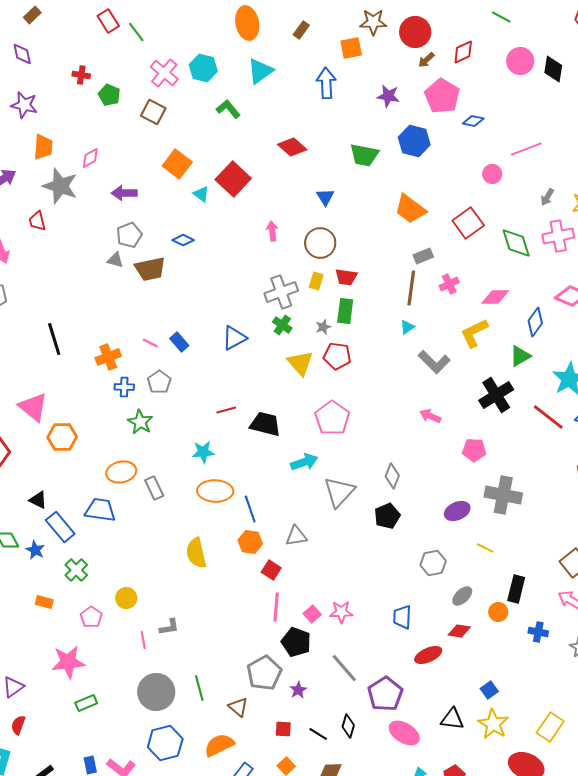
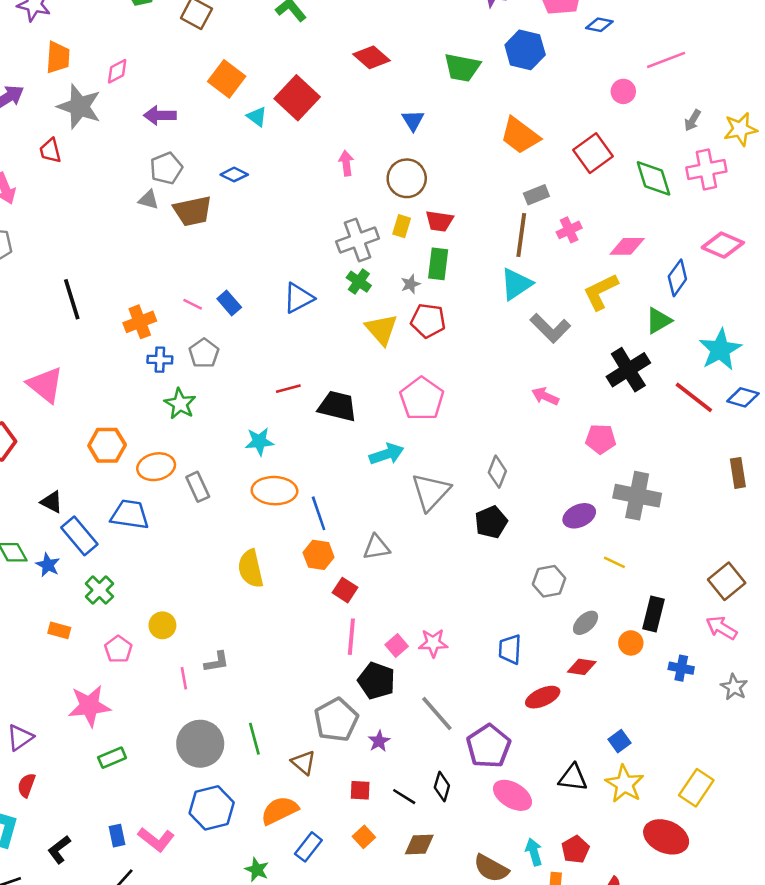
cyan triangle: (407, 327) -> (516, 284), size x1.8
orange hexagon: (62, 437) -> (107, 445), moved

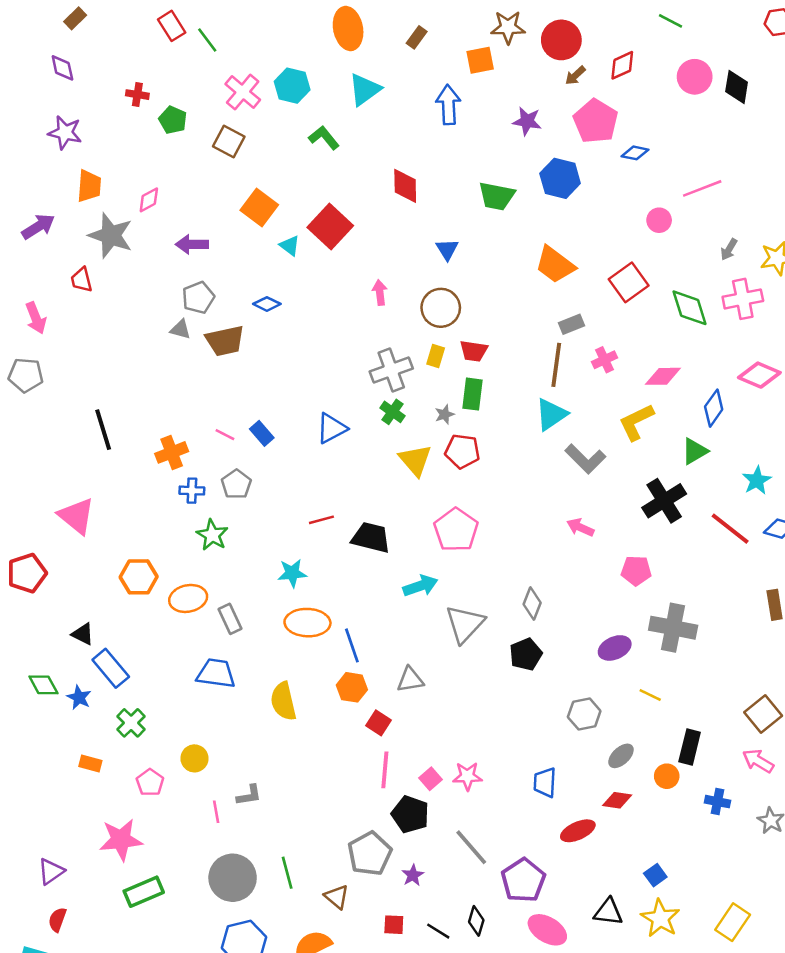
red diamond: (371, 57) -> (405, 186), turned 48
cyan star: (720, 350) -> (757, 480), size x0.7
blue trapezoid: (130, 515) -> (216, 673), moved
green rectangle: (112, 758) -> (144, 892), size x1.4

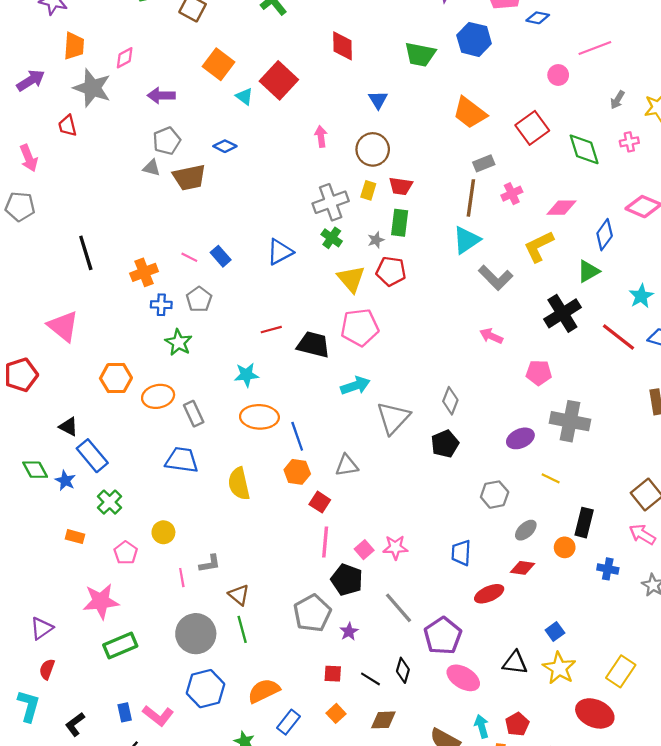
pink cross: (743, 299) -> (629, 142), size x0.6
pink pentagon: (456, 530) -> (360, 327), moved, turned 30
brown triangle: (337, 897) -> (239, 595), moved

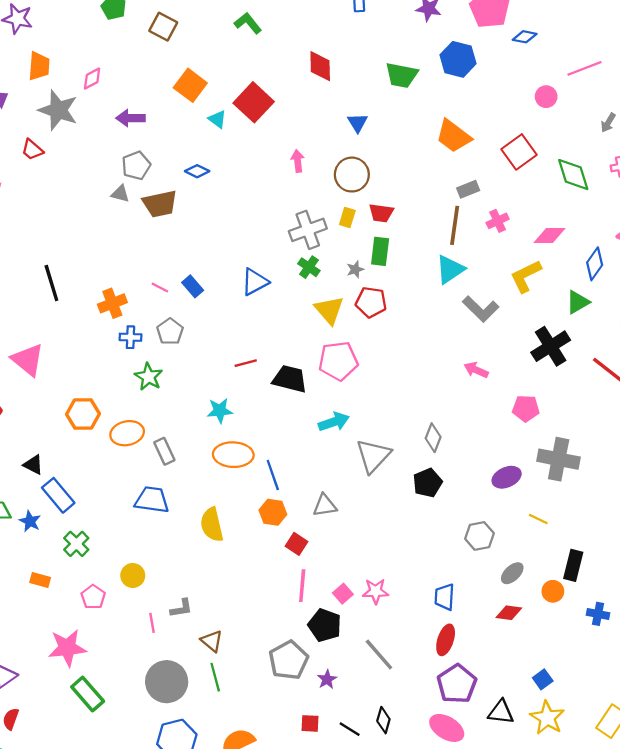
red trapezoid: (67, 126) -> (32, 150), turned -35
red ellipse: (489, 594) -> (446, 640), moved, turned -48
purple pentagon: (443, 636) -> (457, 684), moved
green rectangle: (120, 646) -> (88, 694), turned 72

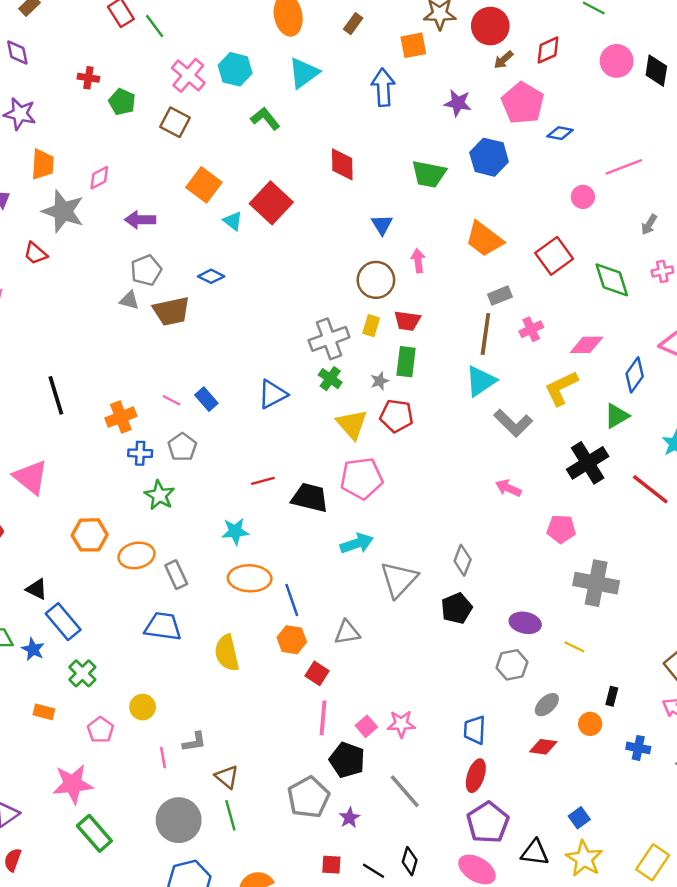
pink arrow: (298, 161) -> (418, 261), moved
purple ellipse: (507, 477) -> (525, 623), moved, turned 36
black rectangle: (573, 565) -> (612, 696), size x0.6

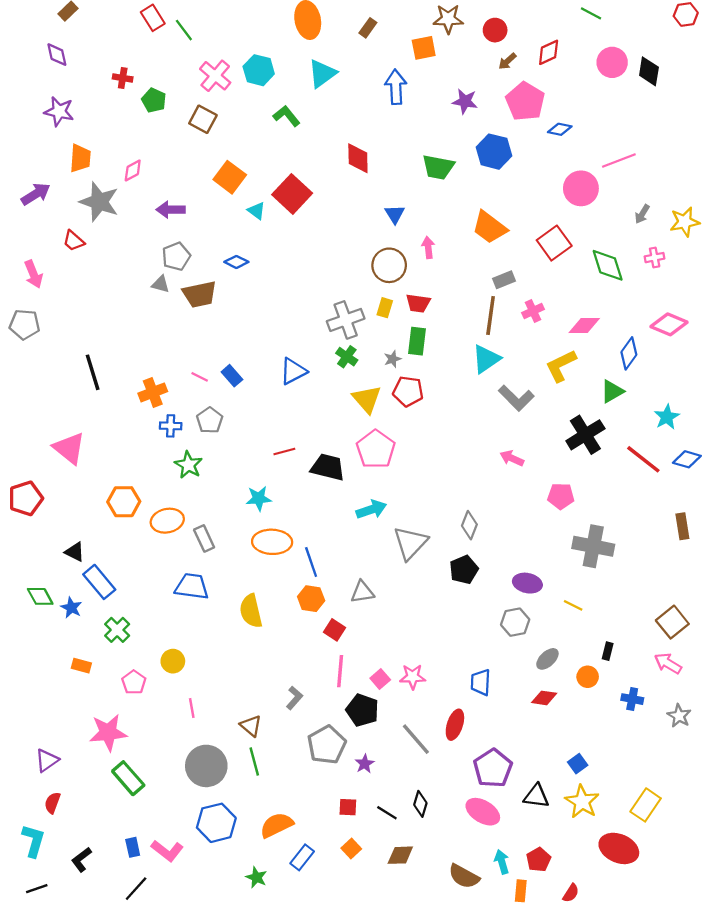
red circle: (490, 26) -> (495, 30), size x0.7
pink circle: (583, 197) -> (581, 188), size x1.6
pink pentagon: (362, 478) -> (376, 449), turned -30
gray L-shape: (194, 742) -> (294, 698), moved, turned -40
red ellipse: (476, 776) -> (455, 725), moved

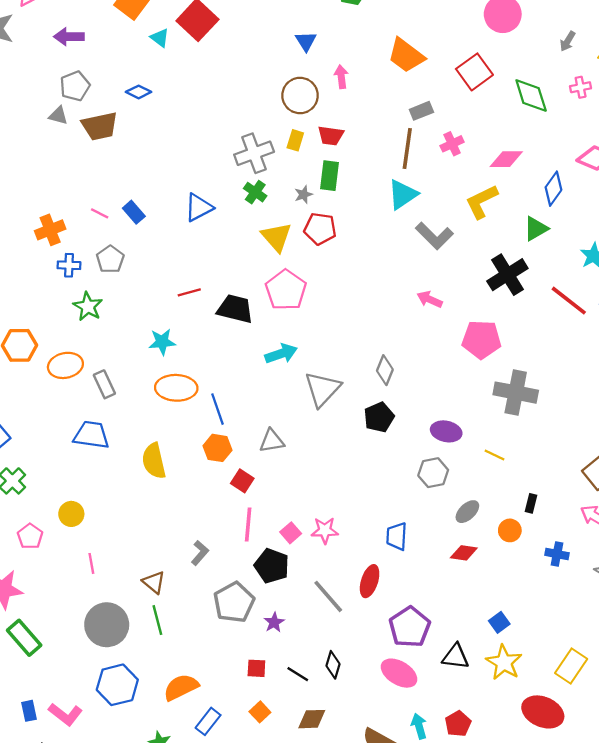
pink pentagon: (561, 496) -> (482, 339), size x1.4

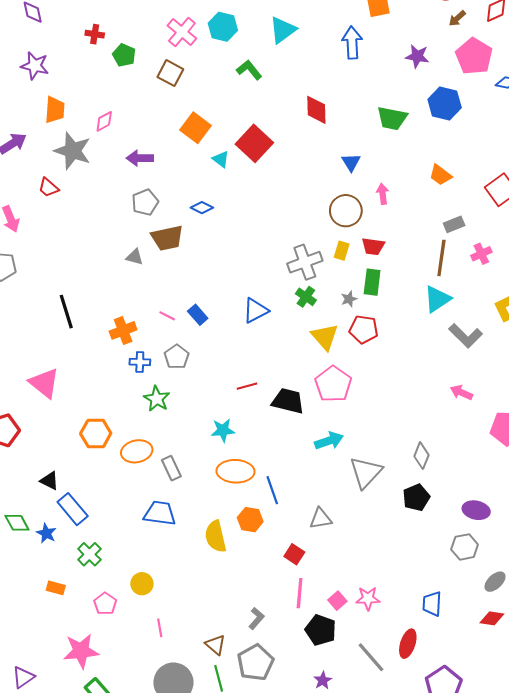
orange trapezoid: (406, 55) -> (440, 175), size x0.7
gray triangle: (58, 116) -> (135, 257), moved
orange hexagon: (217, 448) -> (250, 520), moved
gray pentagon: (234, 602) -> (255, 663), moved

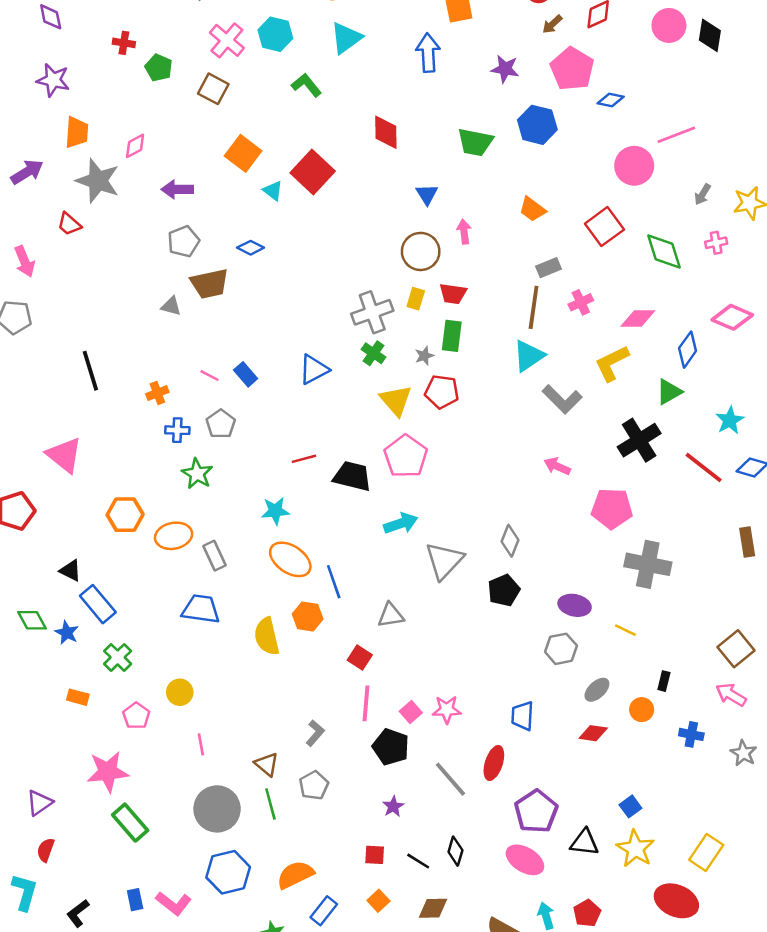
orange cross: (123, 330) -> (157, 393), size x0.7
orange ellipse: (235, 471) -> (290, 559), turned 32
gray pentagon: (255, 663) -> (314, 785), size x0.7

